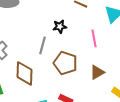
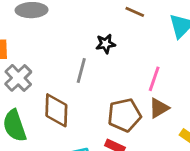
pink line: (94, 38) -> (154, 79), moved, turned 30
brown pentagon: (65, 63) -> (124, 115), moved, turned -30

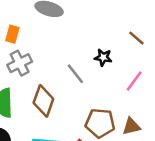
gray line: (81, 71) -> (75, 74), turned -70
pink line: (154, 79) -> (134, 81), moved

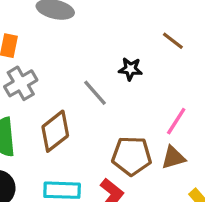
pink line: (134, 81) -> (176, 121), moved
brown diamond: (43, 101) -> (55, 131), turned 36

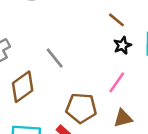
black star: (130, 69) -> (122, 45), moved, turned -30
brown triangle: (173, 158) -> (123, 118), moved

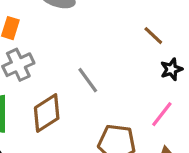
brown line: (116, 20) -> (153, 36), moved

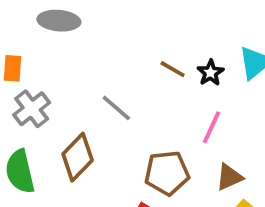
brown line: (153, 36) -> (173, 69), moved

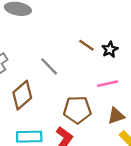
pink line: (211, 127) -> (108, 84), turned 48

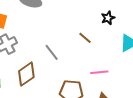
black star: (110, 49) -> (108, 18), moved

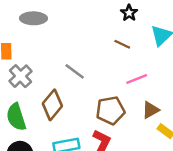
brown line: (85, 38) -> (122, 44), moved

